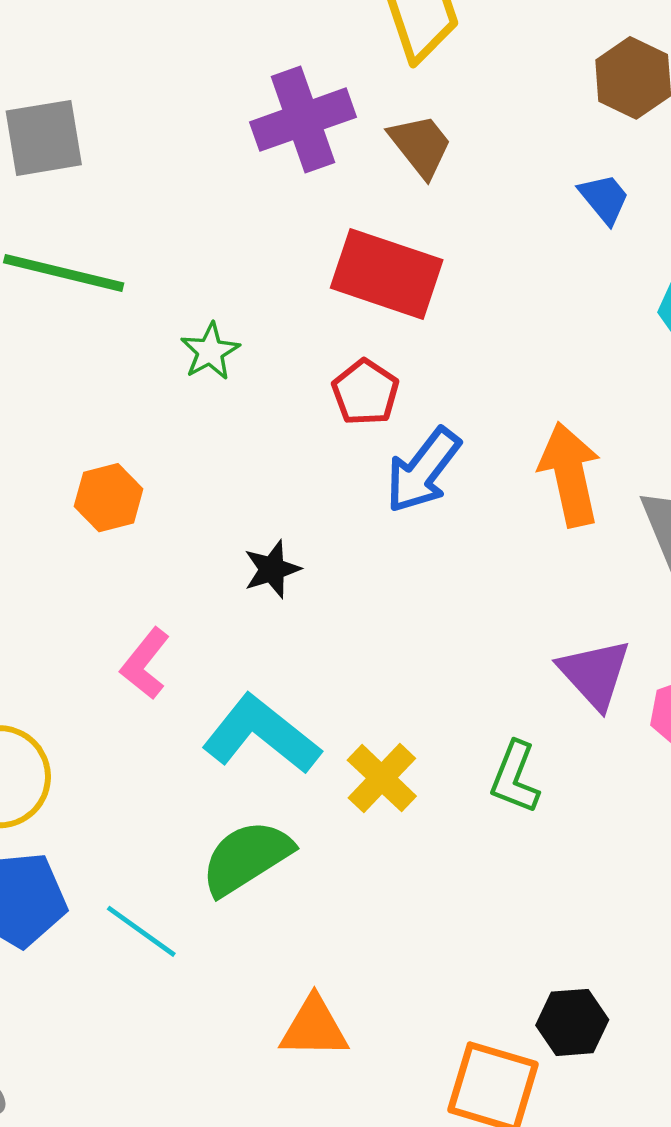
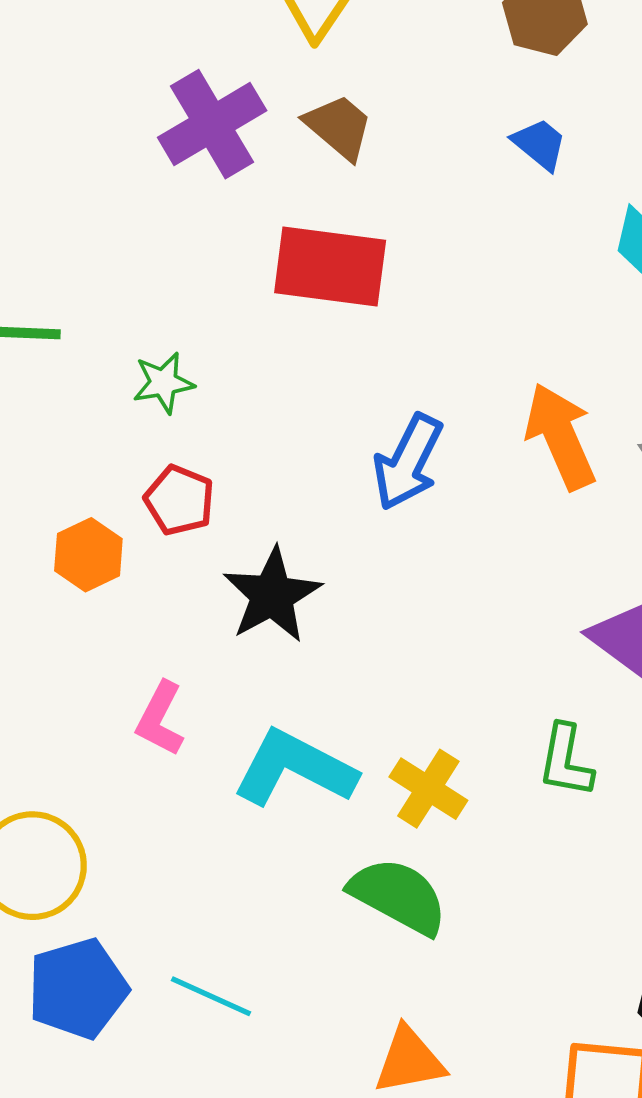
green star: (210, 351) -> (163, 383), turned 30
red pentagon: (365, 392) -> (179, 500), moved
black star: (272, 569) -> (272, 595), size x1.6
green semicircle: (246, 858) -> (398, 896), moved, turned 72

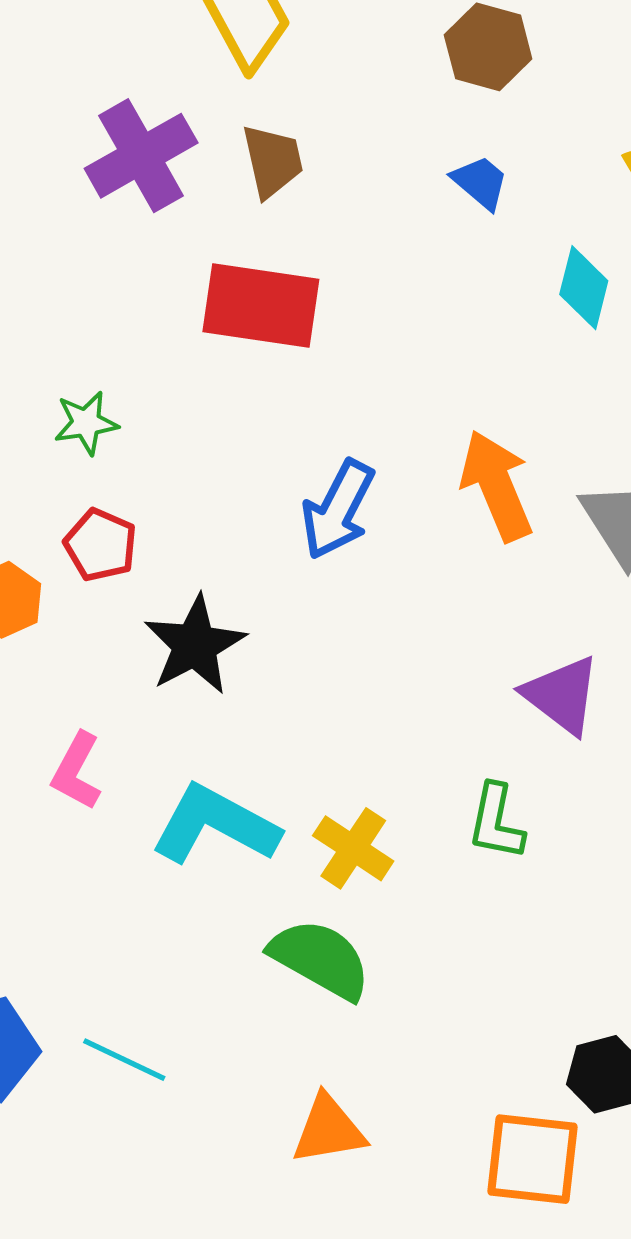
brown trapezoid: (339, 127) -> (272, 161), turned 36

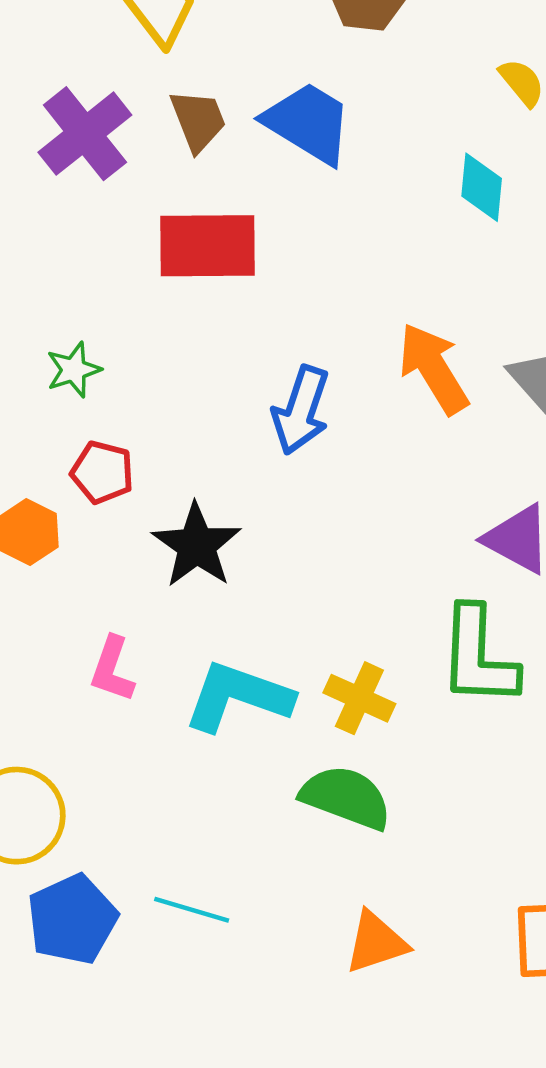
blue trapezoid: (480, 182) -> (308, 123), moved, size x1.8
green L-shape: (496, 822) -> (478, 656), size x1.6

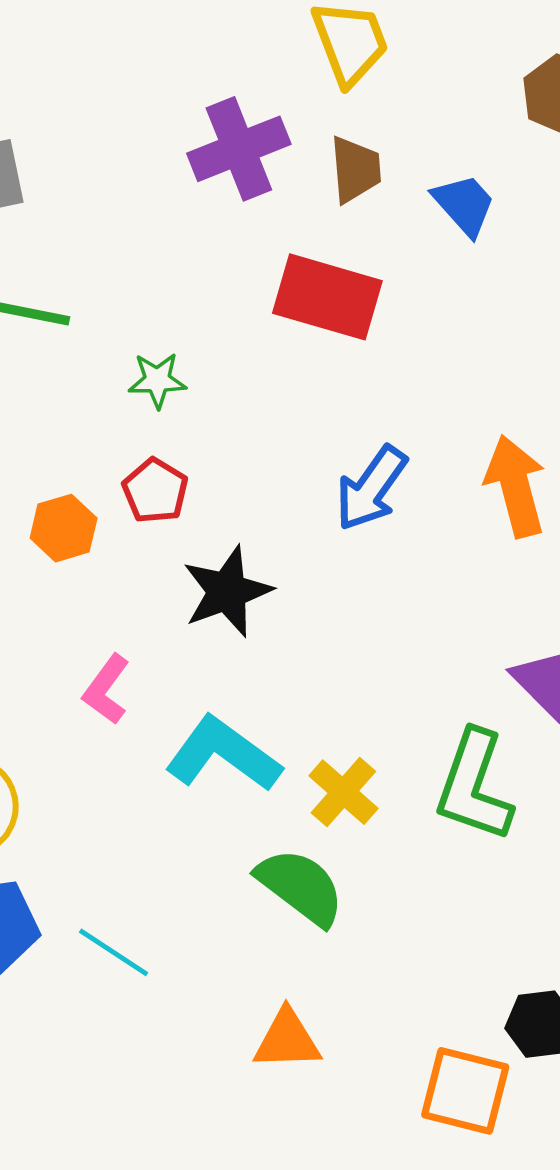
blue trapezoid: (308, 123) -> (464, 205), size x0.7

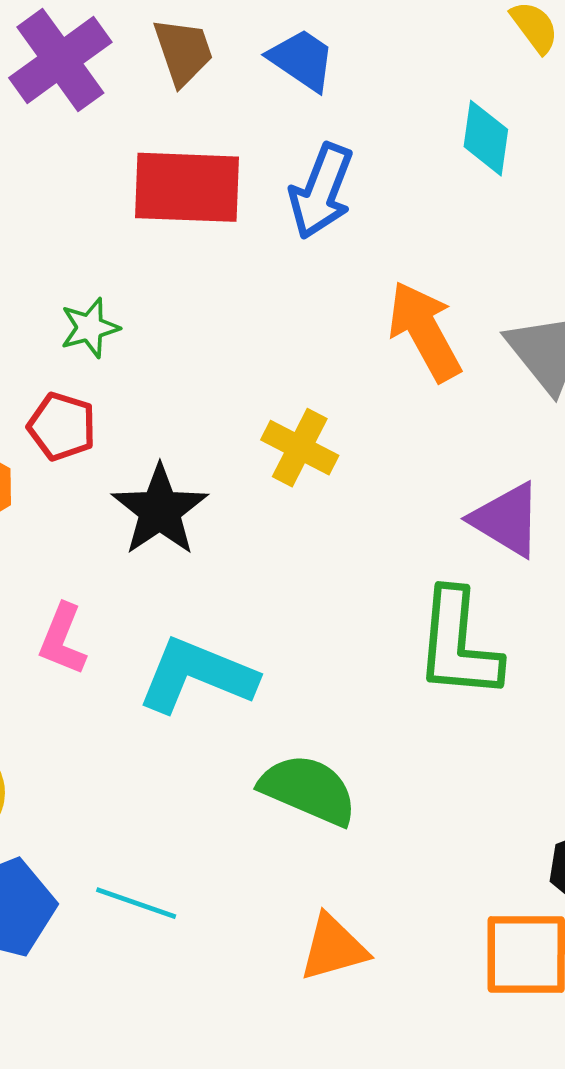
green star: (157, 380) -> (90, 328), moved
blue arrow: (371, 488) -> (321, 191), moved
yellow cross: (343, 792) -> (300, 448), moved

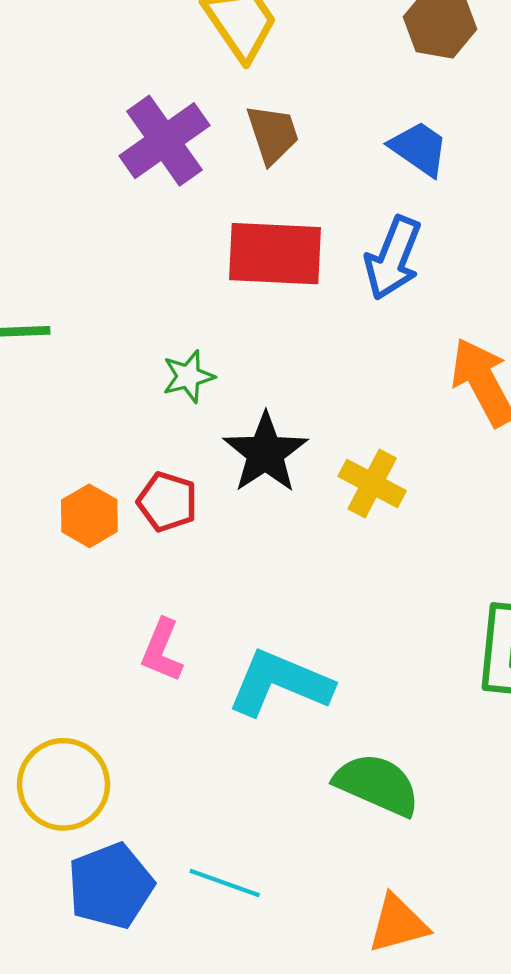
blue trapezoid: (302, 60) -> (419, 148), moved
red pentagon: (62, 426) -> (167, 502), moved
black star: (160, 510) -> (265, 453), moved

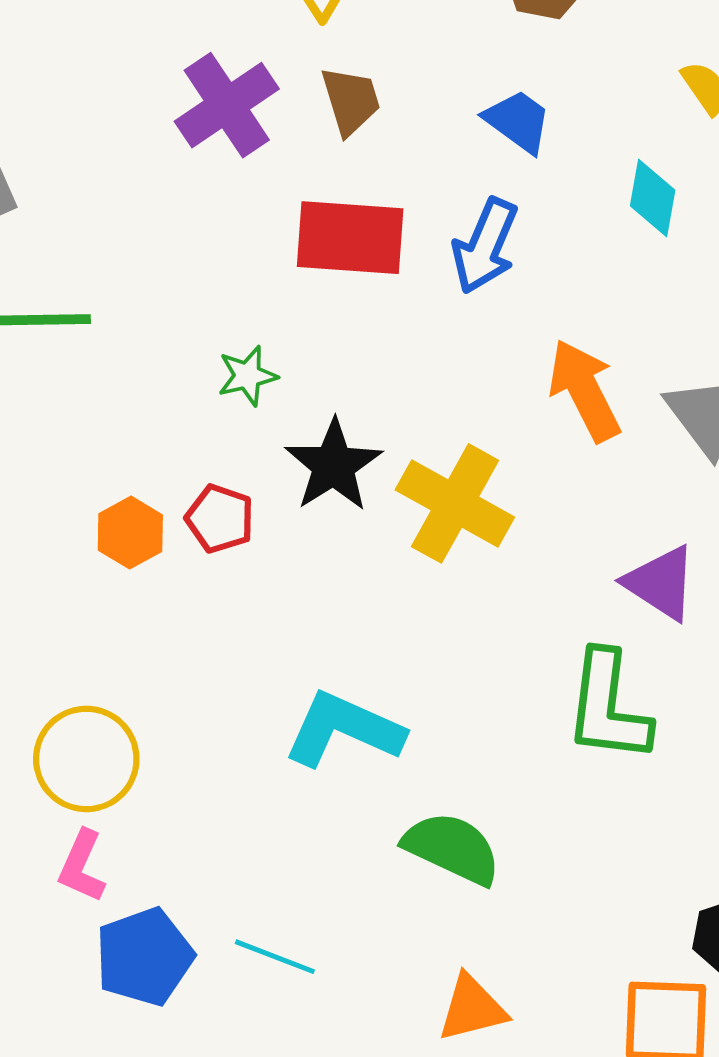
yellow cross: (372, 484) -> (455, 503), size x1.5
pink L-shape: (162, 650) -> (82, 866), moved
yellow circle: (63, 784) -> (86, 759), moved

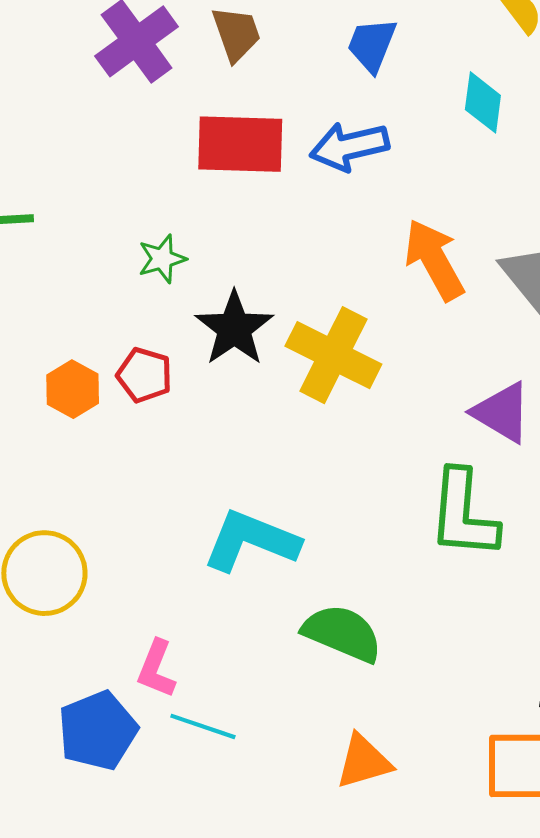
blue trapezoid: (518, 121) -> (372, 45), turned -102
blue arrow: (485, 246) -> (349, 146), turned 56
pink L-shape: (82, 866) -> (156, 669), moved

